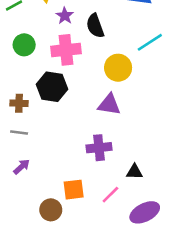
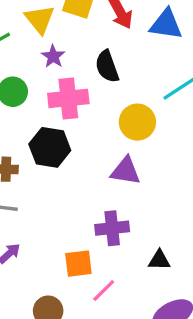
purple star: (65, 16) -> (53, 56), moved
orange square: (74, 190) -> (78, 264), moved
pink line: (110, 195) -> (104, 291), moved

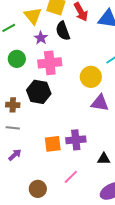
black semicircle: (107, 66) -> (63, 31), moved
purple triangle: (126, 171) -> (100, 103), moved
orange square: (78, 264) -> (53, 144), moved

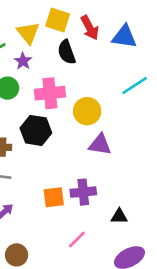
purple star: (41, 38) -> (23, 61), moved
yellow circle: (91, 77) -> (87, 111), moved
purple triangle: (100, 103) -> (100, 145), moved
brown circle: (38, 189) -> (17, 255), moved

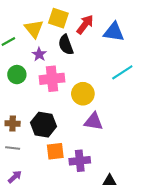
red arrow: (90, 28) -> (85, 24), turned -114
purple star: (23, 61) -> (39, 54), moved
black hexagon: (36, 130) -> (43, 125), moved
orange square: (54, 197) -> (55, 151), moved

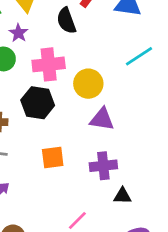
purple star: (39, 54) -> (18, 33), moved
black hexagon: (43, 125) -> (38, 103), moved
purple cross: (80, 161) -> (103, 166), moved

